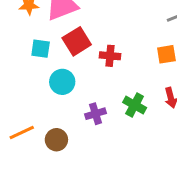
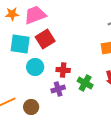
cyan square: (41, 49) -> (20, 44), size x1.5
red cross: (110, 56) -> (63, 70), moved

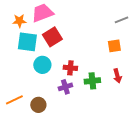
orange star: (12, 14) -> (19, 21), moved
green cross: (85, 83) -> (92, 81), turned -35

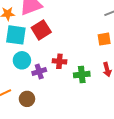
cyan circle: (42, 65) -> (22, 60), moved
purple cross: (65, 87) -> (39, 71), moved

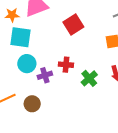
red square: (41, 30) -> (73, 25), moved
green cross: (82, 75) -> (89, 78), turned -35

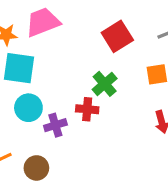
red square: (73, 25) -> (117, 36), moved
green cross: (89, 78) -> (105, 84), moved

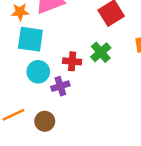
red cross: (87, 109) -> (72, 61), moved

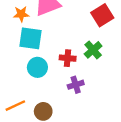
purple cross: (60, 86) -> (76, 85), moved

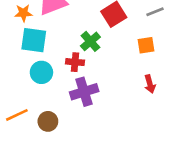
green cross: (93, 50) -> (90, 41), moved
purple cross: (76, 85) -> (84, 92), size x1.5

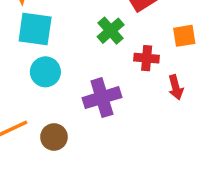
red cross: (75, 62) -> (147, 58), moved
red arrow: (150, 84) -> (176, 87), moved

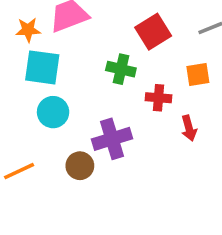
green cross: (111, 31) -> (121, 69), turned -36
brown circle: (54, 137) -> (80, 166), moved

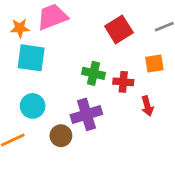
green cross: (121, 69) -> (93, 73), moved
cyan circle: (53, 112) -> (33, 106), moved

